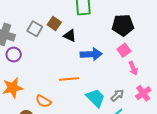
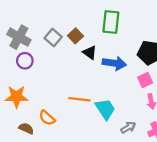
blue arrow: (91, 54) -> (114, 63), moved
cyan trapezoid: (95, 98) -> (105, 109), moved

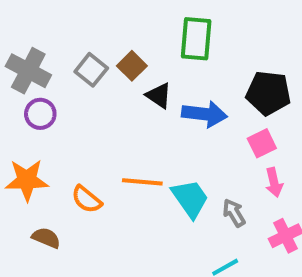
orange semicircle: (47, 118) -> (87, 199), moved
gray arrow: (128, 127) -> (234, 213), moved, turned -88

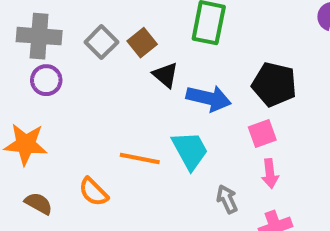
gray cross: (28, 71) -> (39, 36), turned -30
cyan trapezoid: (190, 198) -> (190, 150), moved
orange semicircle: (87, 199) -> (93, 192), moved

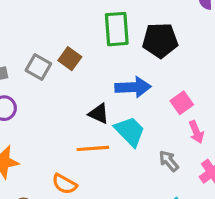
black triangle: (165, 75) -> (99, 114), moved
black pentagon: (274, 84) -> (160, 40), moved

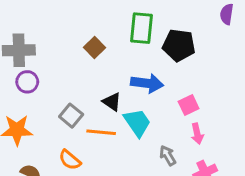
gray square: (38, 67) -> (71, 116), moved

